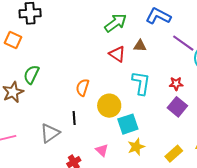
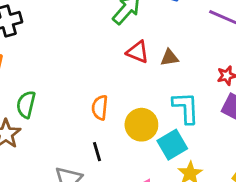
brown triangle: (140, 46) -> (169, 58), moved
cyan L-shape: (141, 83) -> (186, 108), moved

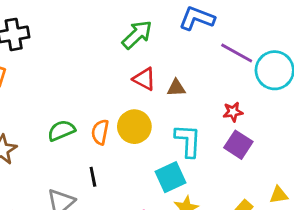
green semicircle: (26, 104) -> (61, 130), moved, turned 48
yellow circle: (141, 125) -> (134, 127), moved

